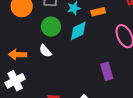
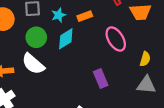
white semicircle: (45, 51) -> (33, 64), size x1.6

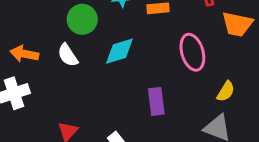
cyan diamond: (66, 39) -> (119, 51), moved
white semicircle: (33, 64) -> (68, 55), size x0.7

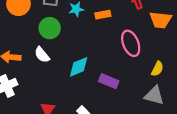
cyan diamond: (119, 51) -> (79, 67), moved
purple rectangle: (156, 101) -> (109, 81), turned -54

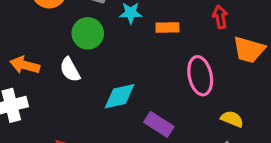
yellow semicircle: (157, 69) -> (232, 119), turned -104

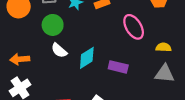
white semicircle: (70, 70) -> (59, 50), moved

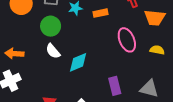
yellow semicircle: (164, 47) -> (157, 50), moved
purple rectangle: (118, 67) -> (115, 86), moved, turned 54

